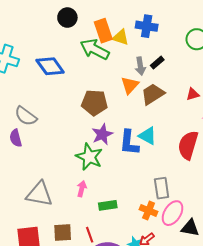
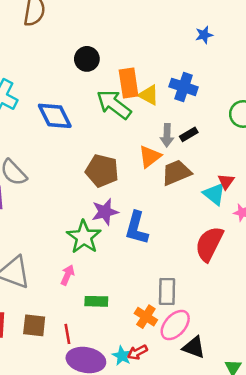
red triangle: (193, 94) -> (226, 181), turned -48
cyan triangle: (148, 136) -> (214, 194), moved

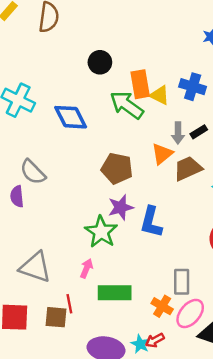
green rectangle: (96, 301) -> (115, 293), size x1.5
red line: (67, 334) -> (69, 304), moved

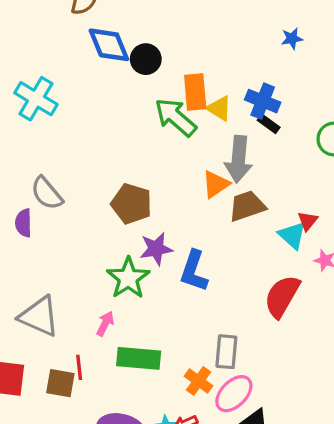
blue diamond: (71, 117) -> (109, 45), moved
black rectangle: (199, 132) -> (269, 124), moved, turned 63
gray arrow: (178, 133) -> (239, 159), size x1.6
brown pentagon: (117, 168) -> (131, 204), moved

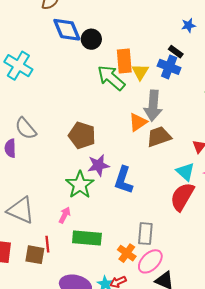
yellow triangle: (219, 108) -> (140, 72), turned 30
black rectangle: (269, 124) -> (176, 52), moved
cyan triangle: (292, 235) -> (185, 172), moved

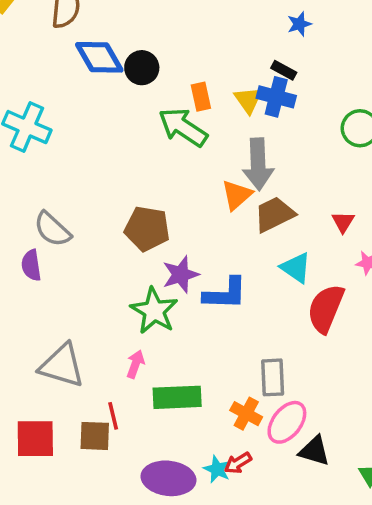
orange rectangle: (124, 61) -> (201, 97), size x0.7
yellow triangle: (140, 72) -> (248, 100), moved
cyan triangle: (185, 172) -> (296, 268), moved
blue L-shape: (124, 180) -> (225, 294), turned -100

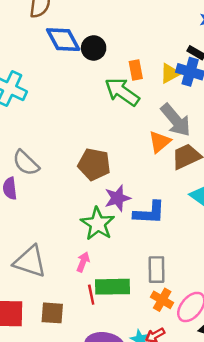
yellow triangle: (248, 100) -> (170, 73), turned 35
gray arrow: (258, 164) -> (176, 120), turned -39
gray rectangle: (273, 377) -> (157, 270), moved
red line: (113, 416) -> (91, 295), moved

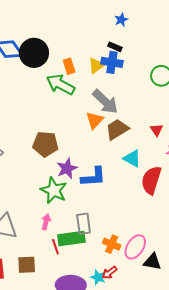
black circle: (94, 48) -> (34, 53), size x1.5
gray rectangle: (157, 270) -> (84, 224), moved

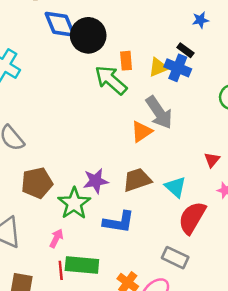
brown trapezoid: (117, 129) -> (137, 180), moved
brown pentagon: (45, 144) -> (37, 183), moved, turned -30
blue L-shape: (93, 177) -> (119, 222), moved
gray rectangle: (84, 224) -> (175, 258), moved, turned -70

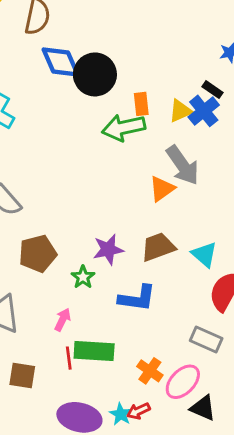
blue cross: (178, 68) -> (204, 111), turned 30
green arrow: (111, 80) -> (124, 128), turned -52
green star: (74, 203) -> (83, 277), size x0.6

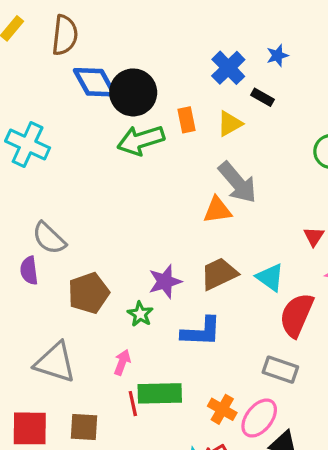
blue cross: (204, 111) -> (228, 68), moved
green arrow: (124, 128) -> (141, 140), moved
orange triangle: (162, 189) -> (217, 210), turned 32

